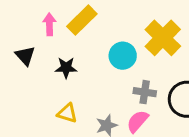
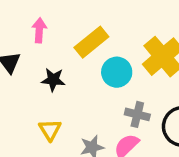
yellow rectangle: (82, 20) -> (91, 42), moved
yellow triangle: (67, 113) -> (50, 130), turned 35

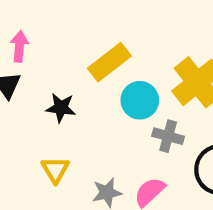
pink arrow: (39, 30) -> (19, 46), moved
gray cross: (137, 114) -> (168, 136), moved

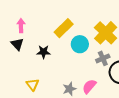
gray cross: (168, 136) -> (103, 58), moved, turned -32
yellow triangle: (55, 170) -> (33, 85), moved

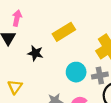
cyan circle: (80, 44) -> (76, 72), moved

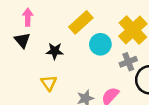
cyan circle: (76, 72) -> (100, 44), moved
yellow triangle: (15, 87) -> (49, 83), moved

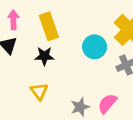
yellow rectangle: (81, 22) -> (49, 26), moved, turned -65

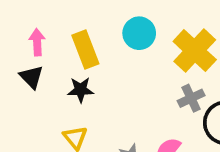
cyan circle: (95, 47) -> (139, 33), moved

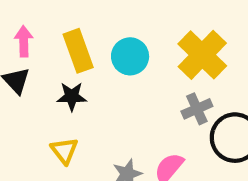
cyan circle: (139, 33) -> (130, 56), moved

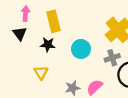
cyan circle: (130, 56) -> (81, 49), moved

